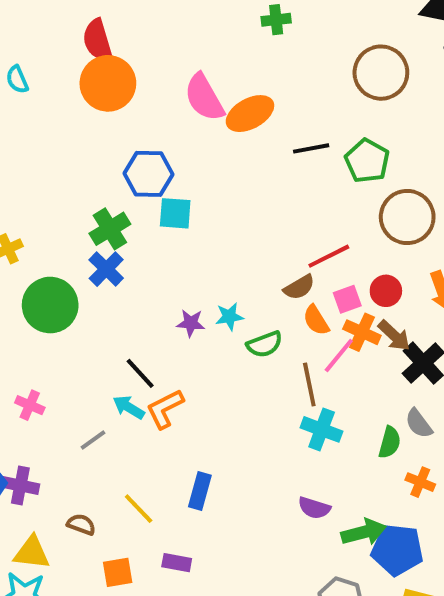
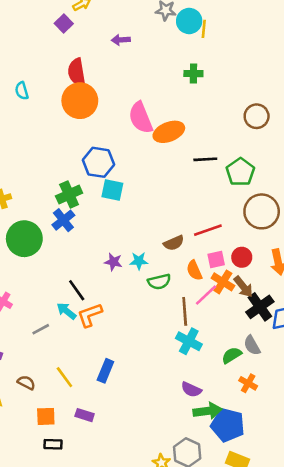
brown circle: (381, 73) -> (257, 116), size x0.7
brown semicircle: (299, 287) -> (174, 243), moved
green semicircle: (390, 442) -> (232, 355), turned -144
purple semicircle: (314, 508) -> (191, 389), moved

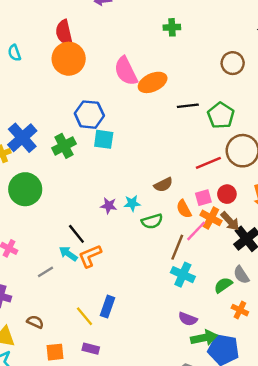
blue cross: (63, 220) -> (22, 138), moved, size x1.4
red line: (208, 230) -> (208, 163), moved
brown line: (185, 311) -> (177, 247), turned 30
yellow line: (64, 377) -> (84, 316), moved

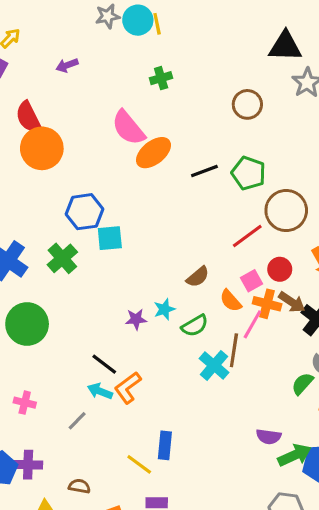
pink semicircle: (126, 71) -> (128, 128), moved
cyan cross: (183, 275) -> (214, 365), moved, turned 30

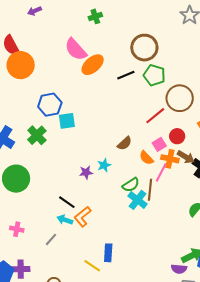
brown circle: (247, 104) -> (144, 48), moved, size x1.4
green semicircle: (195, 326) -> (131, 185), moved
purple semicircle: (269, 437) -> (179, 269), moved

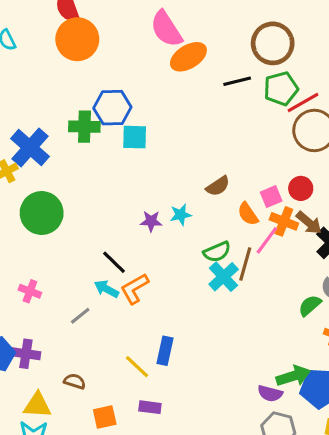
green pentagon: (154, 75) -> (281, 89), turned 30
red line: (155, 116) -> (303, 102), moved
green cross: (37, 135) -> (84, 127), moved, turned 36

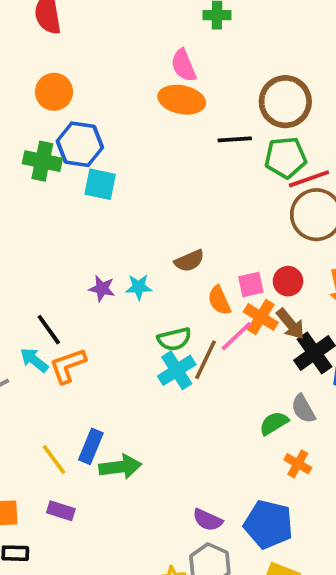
pink semicircle: (166, 29) -> (184, 65), moved, size x0.7
orange circle: (77, 39) -> (54, 92), moved, size x0.7
orange ellipse: (188, 57) -> (182, 100), turned 33
green arrow: (293, 376) -> (120, 467), moved

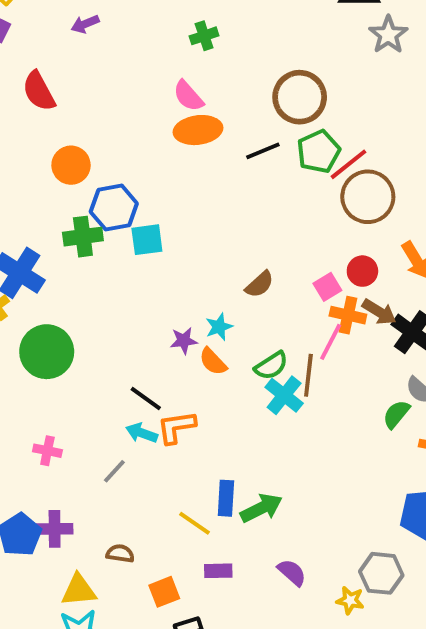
orange semicircle: (219, 300) -> (213, 362), moved
orange L-shape: (68, 366) -> (176, 427), turned 30
purple semicircle: (208, 520) -> (292, 572), moved, turned -144

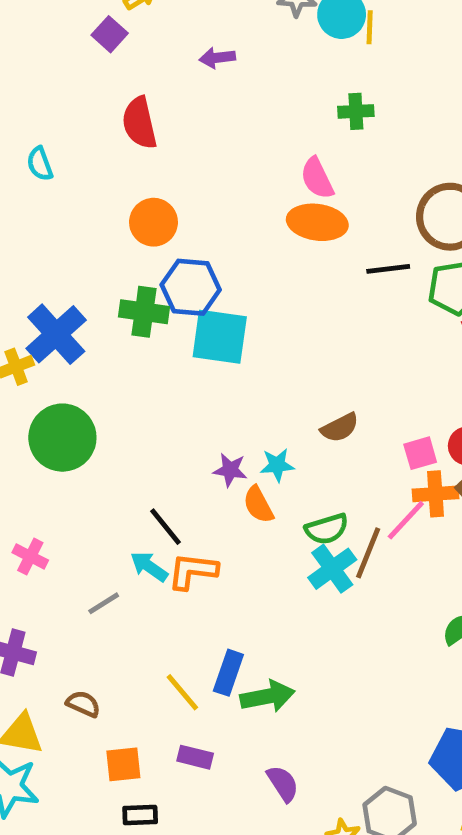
cyan square: (147, 240) -> (220, 337), size x1.4
orange cross: (348, 315) -> (435, 494), turned -32

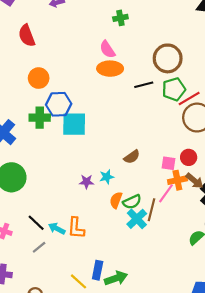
pink square: (420, 453) -> (168, 163), turned 32
orange semicircle: (258, 505) -> (116, 200), moved, turned 56
black line: (166, 527) -> (36, 223), moved
orange L-shape: (193, 571) -> (76, 228), turned -85

